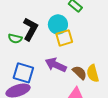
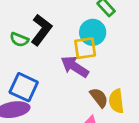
cyan circle: (58, 24) -> (93, 32), moved
purple arrow: (56, 65) -> (75, 67), moved

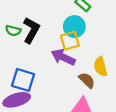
green semicircle: (19, 40) -> (13, 31), moved
yellow semicircle: (116, 101) -> (101, 67), moved

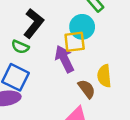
green semicircle: (13, 31) -> (20, 47), moved
purple arrow: (63, 57) -> (64, 59), turned 30

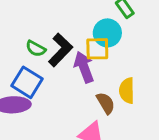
black L-shape: (34, 23) -> (60, 50), moved

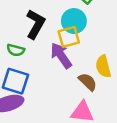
black L-shape: (60, 50) -> (35, 24), moved

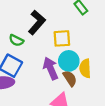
cyan circle: (74, 21) -> (69, 61), moved
purple arrow: (61, 56) -> (51, 68), moved

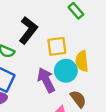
yellow semicircle: (85, 68) -> (82, 61), moved
brown semicircle: (70, 78) -> (78, 99), moved

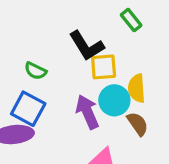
black L-shape: (28, 30) -> (87, 46), moved, turned 108
brown semicircle: (78, 99) -> (138, 124), moved

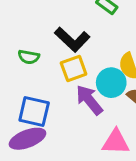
yellow square: (104, 67) -> (74, 68), moved
green semicircle: (35, 71) -> (29, 57), moved

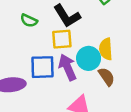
blue square: (34, 111) -> (43, 67), moved, turned -30

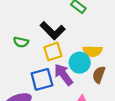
yellow semicircle: (106, 49) -> (93, 51), turned -72
brown semicircle: (107, 77) -> (99, 75), turned -112

